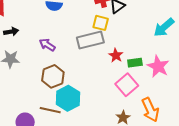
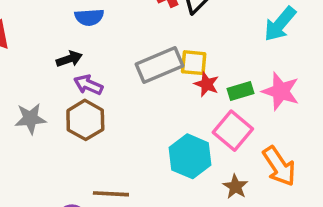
yellow square: (101, 23) -> (194, 63), moved
black arrow: (11, 32) -> (69, 59), moved
brown hexagon: (53, 76) -> (85, 120), moved
cyan hexagon: (68, 98) -> (190, 156), moved

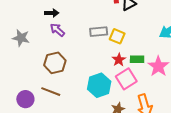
gray rectangle: (160, 65) -> (99, 32), size x0.7
red star: (207, 84) -> (119, 60), moved
brown hexagon: (85, 120) -> (55, 63), moved

